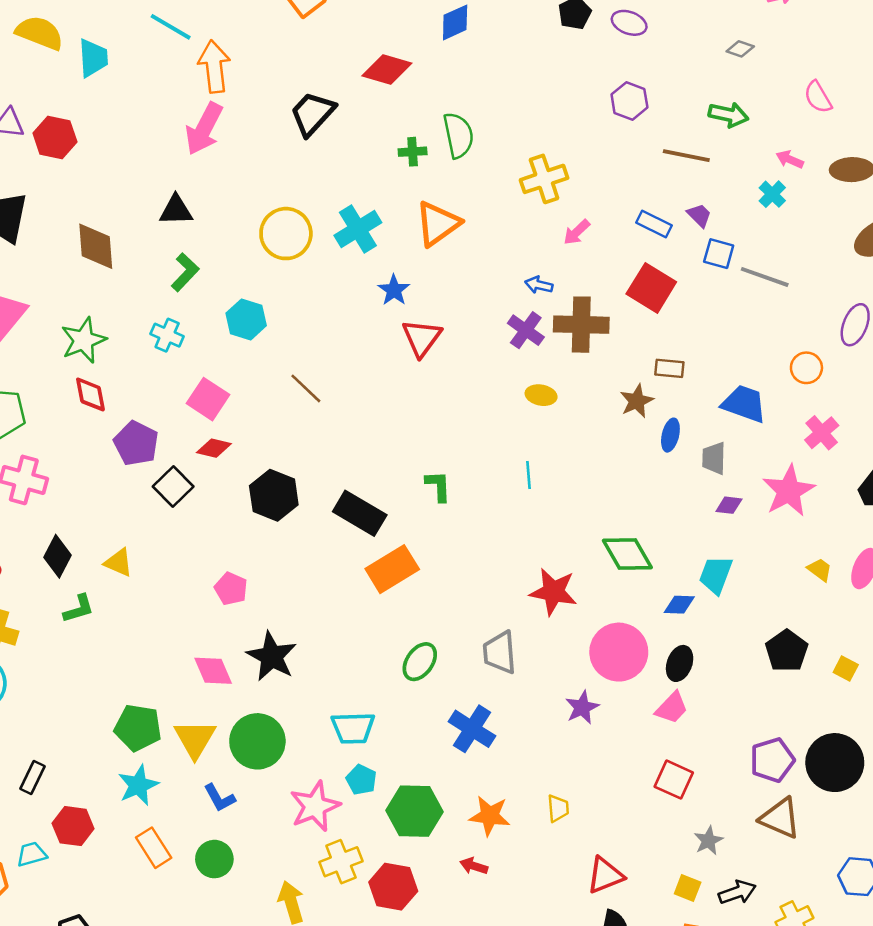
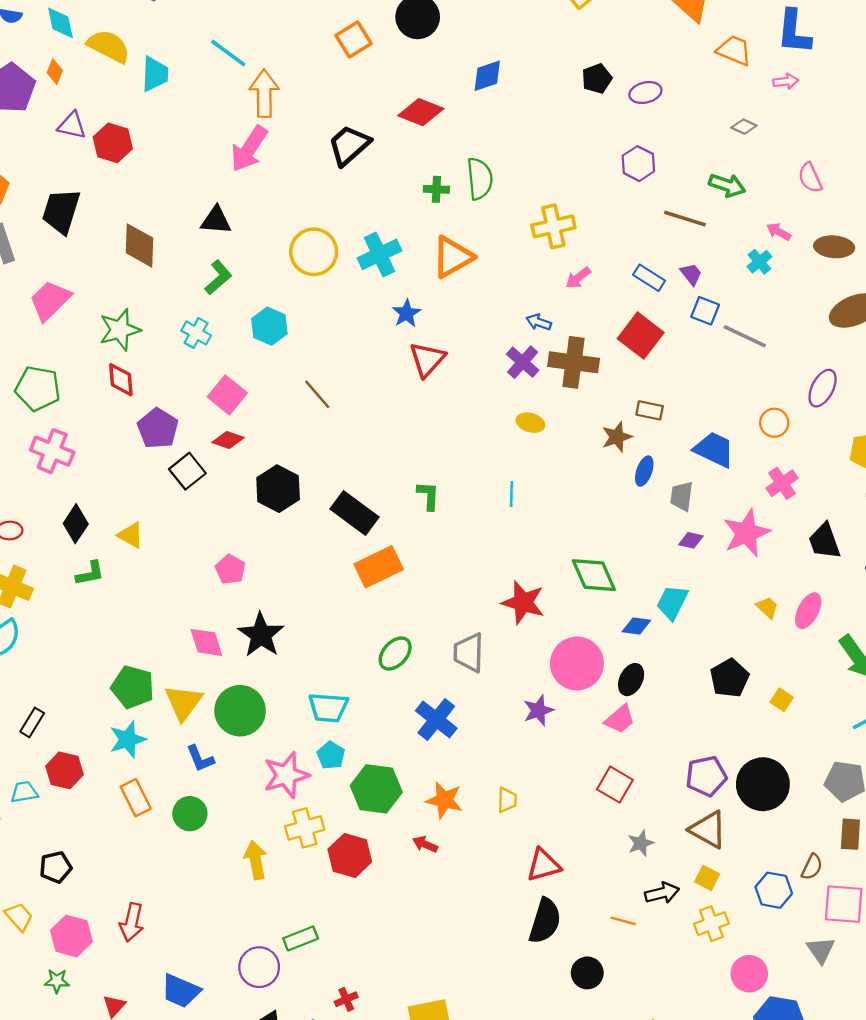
purple ellipse: (629, 23) -> (645, 92), turned -40
yellow square: (688, 888) -> (707, 878), moved

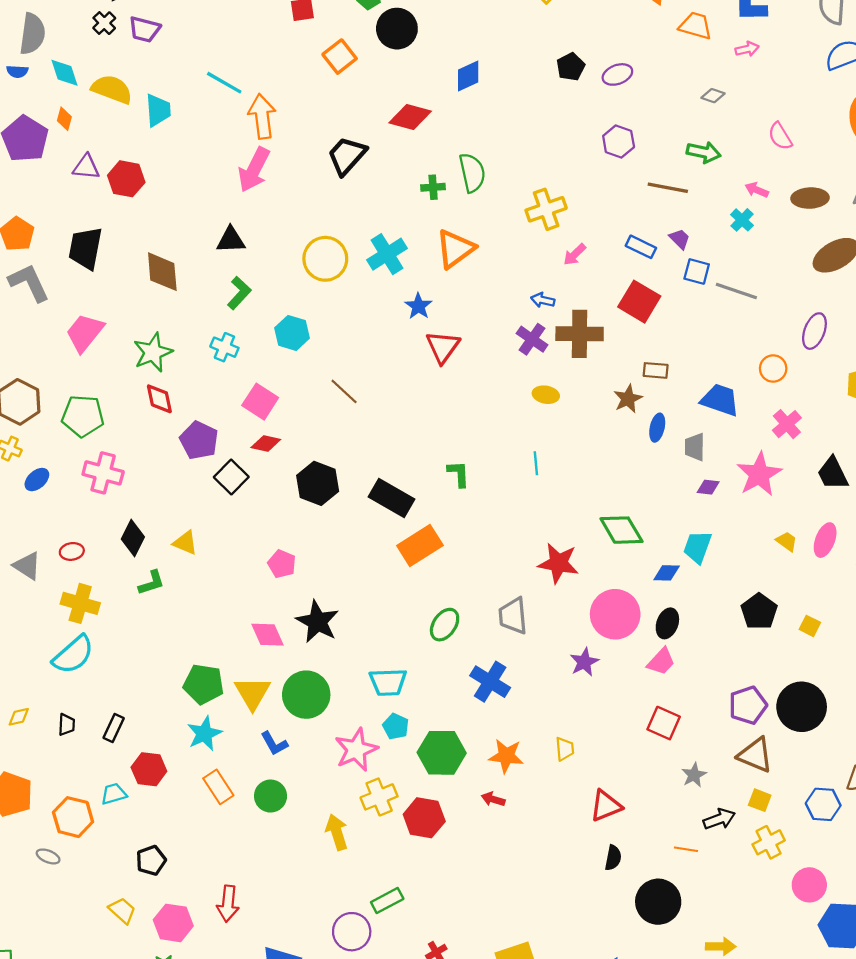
black semicircle: (545, 921) -> (613, 858), size x0.6
black circle: (587, 973) -> (658, 902), size x1.5

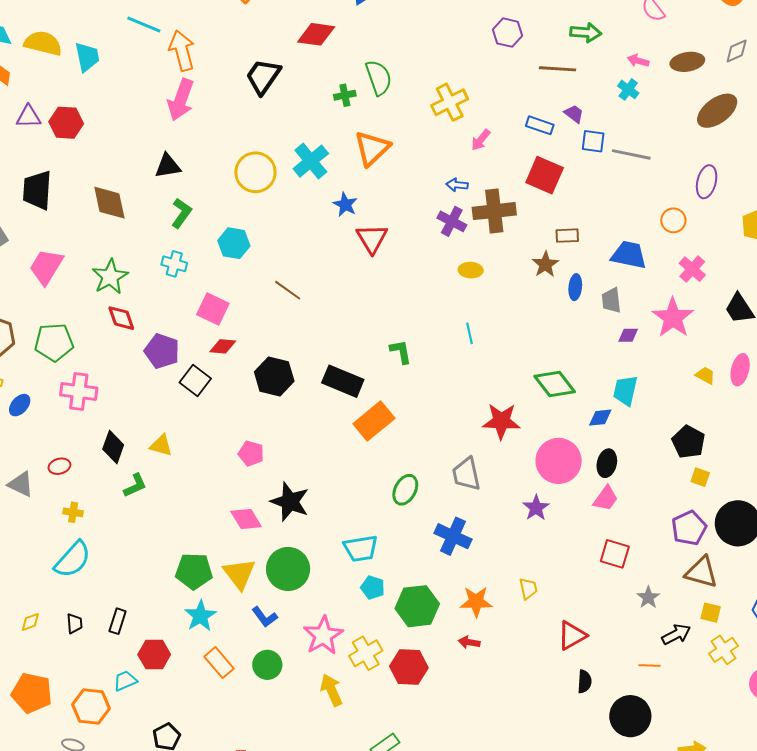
yellow cross: (80, 603) -> (73, 512), size x0.6
yellow square: (810, 626) -> (700, 477), moved
pink star: (356, 750) -> (323, 635), moved

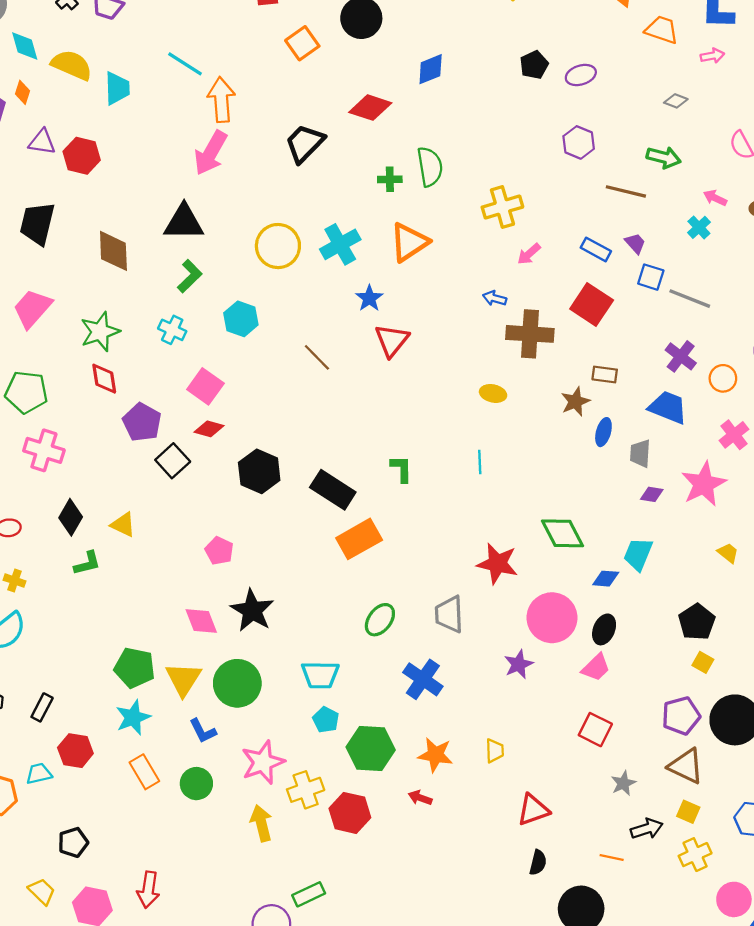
black triangle: (168, 166) -> (184, 222), size x1.4
purple cross: (452, 221) -> (681, 356), moved
brown line: (288, 290) -> (317, 357), moved

